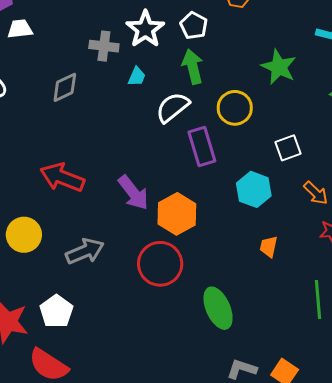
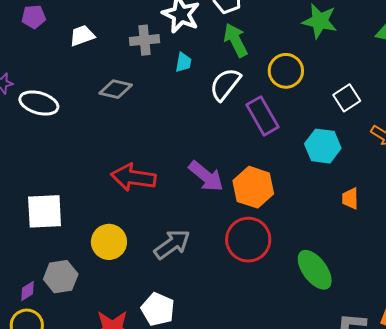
white trapezoid: (20, 29) -> (82, 36), moved
gray diamond: (65, 87) -> (116, 89), turned 52

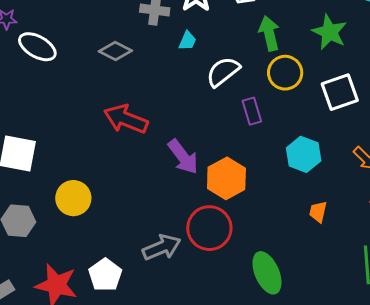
green arrow: (236, 40) -> (269, 33), moved
white square: (347, 98) -> (340, 92), moved, size x1.4
purple rectangle: (263, 116) -> (252, 111), size x0.7
red arrow: (133, 177) -> (126, 119), moved
gray arrow: (172, 244) -> (162, 247), moved

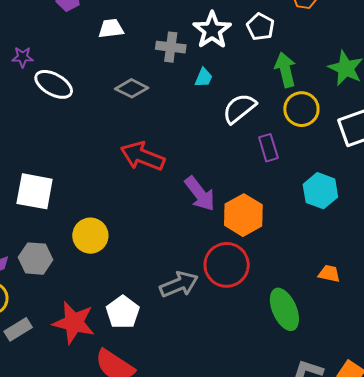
orange trapezoid: (318, 212) -> (329, 274), moved, turned 90

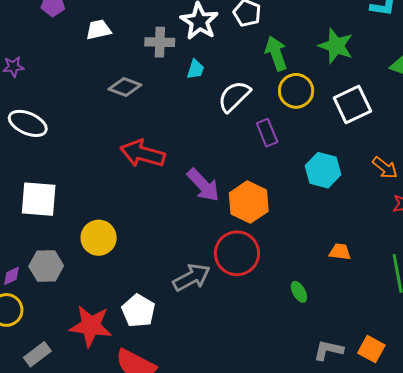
white ellipse: (54, 84) -> (28, 123), moved
green ellipse: (284, 309) -> (299, 292), size x0.5
gray rectangle: (18, 329) -> (37, 354), moved

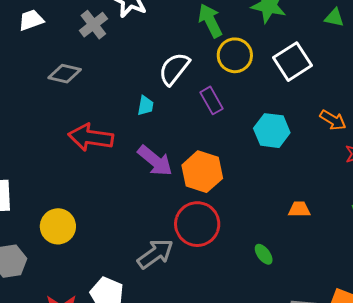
gray cross: (160, 42) -> (93, 25), turned -32
cyan trapezoid: (195, 69) -> (145, 106), moved

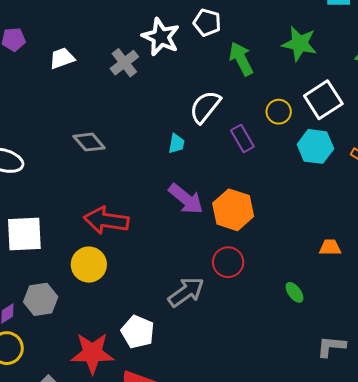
yellow circle: (235, 55) -> (279, 112), moved, size x0.7
gray diamond: (65, 74) -> (89, 142), moved, turned 36
cyan hexagon: (272, 131) -> (315, 146), moved
red arrow: (91, 137) -> (106, 220), moved
red circle: (197, 224) -> (228, 262), size x0.7

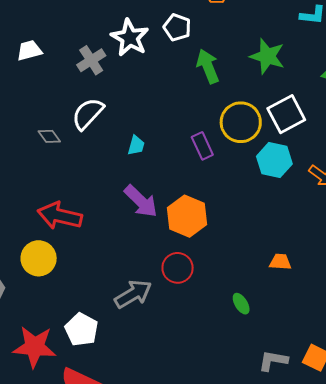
white semicircle: (205, 107) -> (88, 114), moved
yellow circle: (279, 112) -> (241, 122), size x1.6
gray diamond: (89, 142) -> (49, 136), size x0.7

